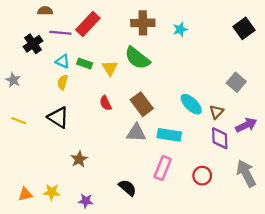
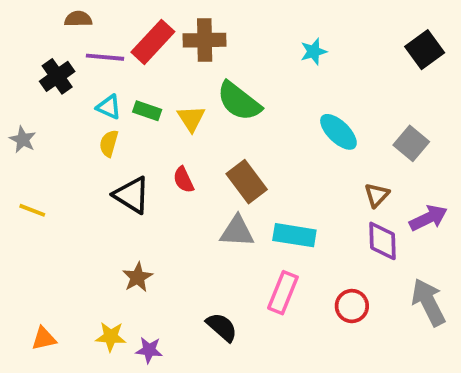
brown cross: (143, 23) -> (205, 40), moved
cyan ellipse: (191, 104) -> (338, 132), moved
black triangle: (58, 117) -> (132, 195), moved
yellow star: (52, 192) -> (111, 337), moved

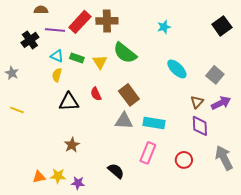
black triangle: (132, 195) -> (69, 102), turned -35
purple arrow: (428, 218) -> (221, 103), moved
orange triangle: (44, 339) -> (39, 177), moved

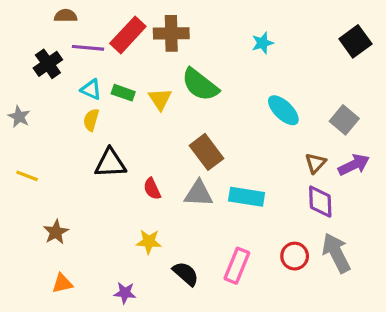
red semicircle: (96, 94) -> (152, 189), moved
brown star: (72, 145) -> (56, 232), moved
pink rectangle: (148, 153) -> (237, 266), moved
gray arrow: (224, 158) -> (336, 253), moved
yellow star: (58, 176) -> (149, 242), moved

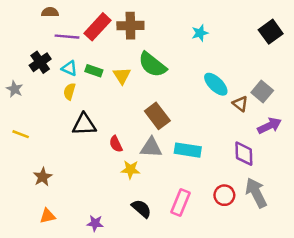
black cross: (48, 64) -> (40, 62), moved
brown triangle: (315, 163) -> (240, 104), moved, turned -35
yellow star: (149, 242) -> (130, 170), moved

